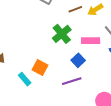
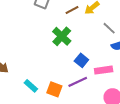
pink rectangle: (91, 41) -> (104, 70), moved
orange square: (40, 67) -> (54, 89), moved

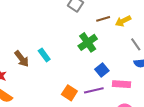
cyan rectangle: (31, 86) -> (44, 55), moved

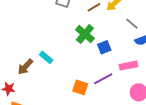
brown arrow: (22, 59) -> (25, 67), turned 96
blue square: (102, 70) -> (104, 47), moved, turned 32

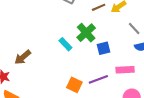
cyan rectangle: (46, 57) -> (65, 44), moved

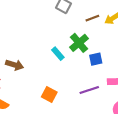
brown arrow: (23, 57) -> (15, 65), turned -126
orange square: (74, 85) -> (49, 94), moved

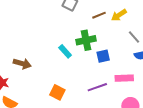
green cross: (79, 43) -> (86, 40), turned 30

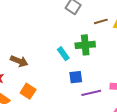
blue square: (103, 56) -> (76, 77), moved
orange square: (57, 92) -> (28, 91), moved

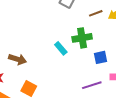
blue square: (76, 77) -> (101, 57), moved

